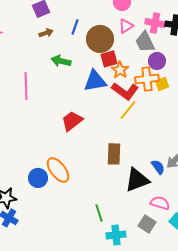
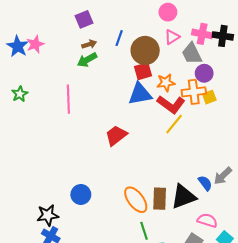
red square: (109, 59) -> (143, 71), moved
green arrow: (61, 61) -> (87, 60), moved, turned -42
orange star: (120, 70) -> (166, 83), turned 30
brown rectangle: (114, 154) -> (160, 199), moved
orange ellipse: (58, 170) -> (136, 200), moved

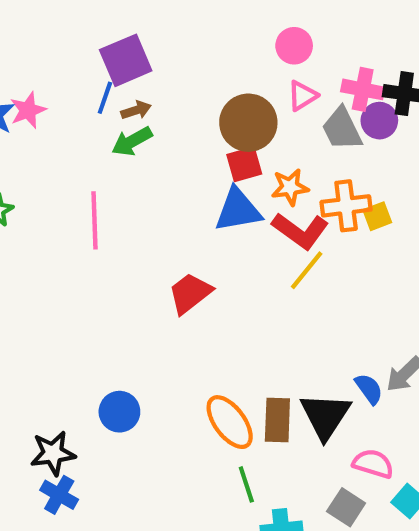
purple square: (84, 19) -> (126, 60), size x1.4
blue line: (119, 38) -> (105, 98), moved
purple circle: (204, 73) -> (379, 121), moved
black triangle: (183, 197) -> (325, 416), turned -36

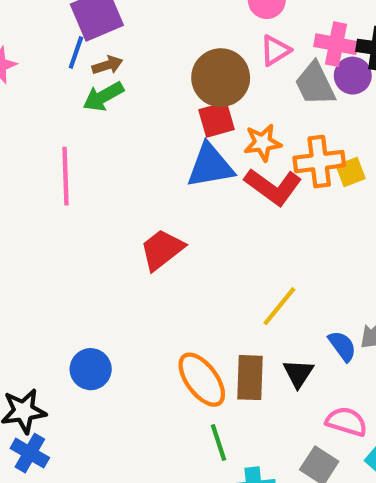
yellow line: (307, 270) -> (279, 306), moved
black triangle: (325, 416) -> (298, 373), size x0.6

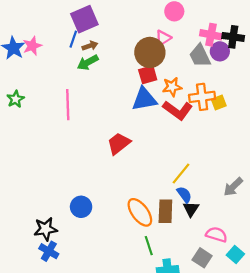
pink triangle: (275, 50) -> (163, 38), moved
blue semicircle: (342, 346) -> (184, 195), moved

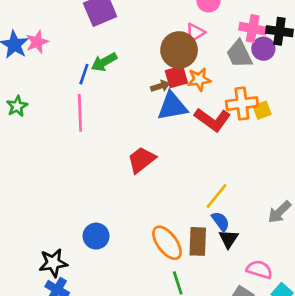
blue line: (73, 39) -> (84, 74), moved
brown arrow: (90, 46) -> (160, 86), moved
orange star: (172, 87) -> (199, 79), moved

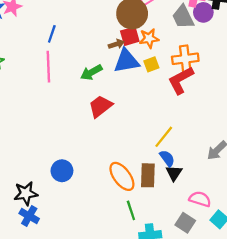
green arrow: (104, 62) -> (91, 72), moved
yellow square: (262, 110) -> (151, 64), moved
red L-shape: (213, 120) -> (181, 80), moved, turned 116

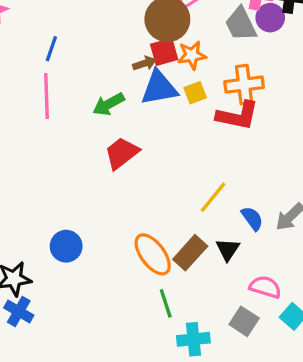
red L-shape: (181, 80) -> (238, 116), turned -140
blue semicircle: (167, 158) -> (252, 218), moved
brown rectangle: (148, 175) -> (190, 253), turned 40

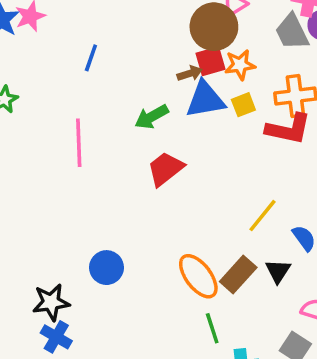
pink line: (47, 96) -> (79, 143), moved

